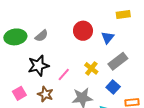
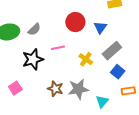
pink line: (64, 74) -> (58, 48), moved, turned 40
blue square: (113, 87) -> (118, 72), moved
brown star: (45, 94) -> (55, 89), moved

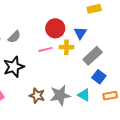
pink line: (58, 48) -> (46, 49), moved
yellow cross: (86, 59) -> (66, 47), moved, turned -32
cyan triangle: (102, 101) -> (84, 95), moved, turned -40

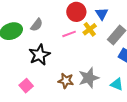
yellow cross: (66, 47) -> (90, 29), turned -32
cyan triangle: (84, 95) -> (117, 84), moved

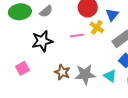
yellow cross: (90, 29) -> (97, 27), turned -32
pink line: (69, 34) -> (77, 35), moved
cyan triangle: (117, 84) -> (110, 76), moved

